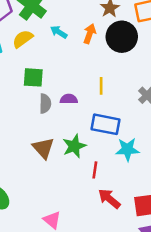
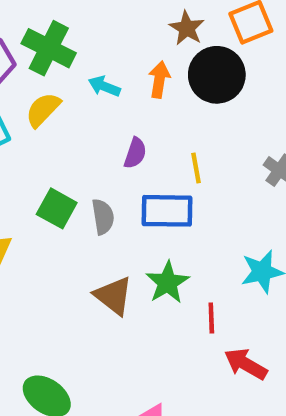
green square: (33, 77) -> (57, 208), moved, turned 35
purple semicircle: (69, 99) -> (135, 153), moved, turned 119
blue rectangle: (105, 124) -> (167, 211), moved

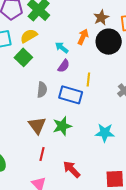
cyan arrow: (104, 86) -> (62, 48), moved
green square: (57, 208) -> (23, 57), moved
red line: (211, 318) -> (42, 154), moved
red arrow: (246, 364) -> (72, 169), moved

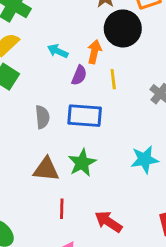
orange arrow: (83, 37) -> (94, 52), moved
purple semicircle: (64, 66) -> (79, 75), moved
yellow line: (88, 80) -> (113, 79), moved
brown triangle: (37, 125) -> (46, 169), turned -36

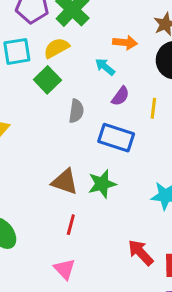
orange arrow: (94, 52) -> (125, 43), moved, turned 70
gray semicircle: (42, 117) -> (76, 111), moved
red arrow: (108, 222) -> (141, 253), moved

